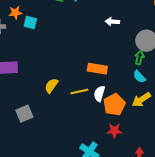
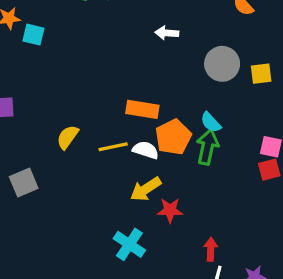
green arrow: (139, 58) -> (207, 147), moved, size x1.5
white semicircle: (99, 94) -> (146, 150), turned 91
yellow arrow: (141, 100) -> (146, 189), moved
orange pentagon: (114, 105) -> (173, 137), moved

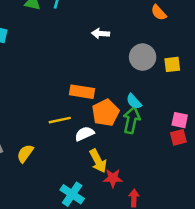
yellow semicircle: (68, 137) -> (25, 153), moved
white semicircle: (146, 150) -> (84, 134), moved, turned -42
yellow arrow: (146, 189) -> (98, 161), moved, turned -85
red star: (170, 210) -> (113, 178), moved

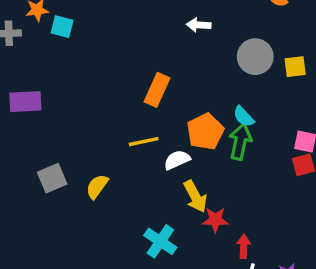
orange rectangle: (82, 92) -> (157, 90), moved, turned -75

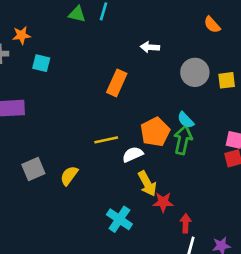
cyan square: (62, 27) -> (41, 63), moved
orange rectangle: (157, 90) -> (117, 83), moved

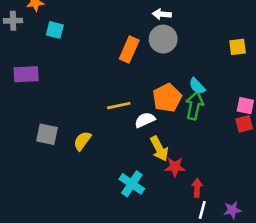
gray circle: (195, 72) -> (163, 39), moved
gray square: (33, 169) -> (47, 134), turned 35

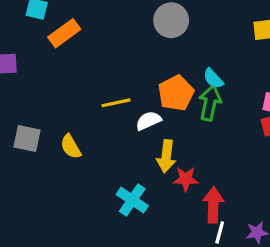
orange rectangle: (129, 49) -> (64, 33), moved, turned 30
yellow semicircle: (82, 141) -> (71, 147), turned -66
yellow arrow: (159, 149) -> (166, 156), turned 35
red arrow: (197, 188) -> (213, 205), size x1.5

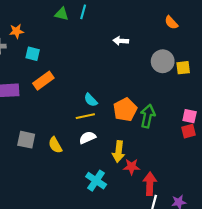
gray circle: (171, 20) -> (163, 61), moved
orange rectangle: (64, 33) -> (43, 81), moved
cyan semicircle: (213, 79) -> (91, 100), moved
white semicircle: (148, 121) -> (87, 138), moved

